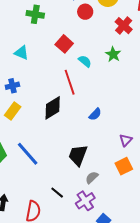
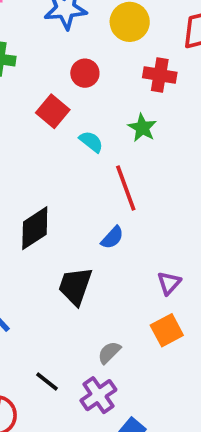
red circle: (85, 12) -> (85, 73), moved
red cross: (124, 26) -> (160, 75), turned -30
red line: (70, 82) -> (126, 188), moved
black trapezoid: (78, 155) -> (75, 286), moved

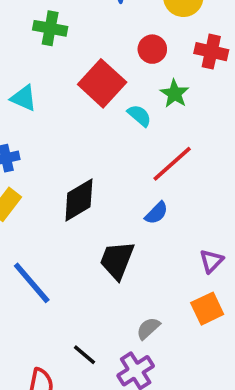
red circle: (85, 73) -> (152, 49), moved
red square: (53, 111) -> (102, 83), size x1.4
green star: (142, 128) -> (175, 94), moved
red line: (126, 188) -> (172, 164), turned 66

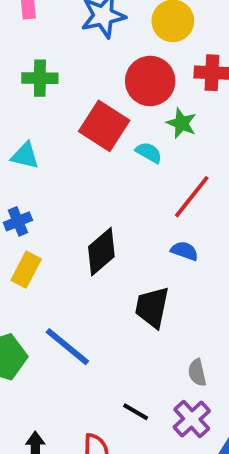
red circle: (152, 49) -> (150, 81), size x1.6
blue semicircle: (156, 213) -> (184, 251), turned -105
gray semicircle: (148, 328) -> (197, 373), turned -50

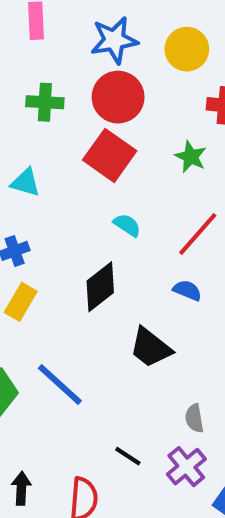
red circle: (150, 81) -> (118, 97), moved
cyan semicircle: (149, 153) -> (127, 225), moved
black trapezoid: (152, 307) -> (151, 348), turned -66

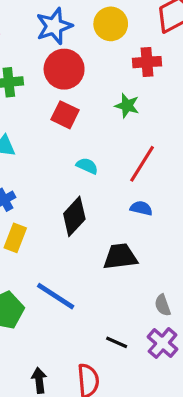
red square: (110, 155) -> (65, 115), size x0.7
black trapezoid: (151, 348) -> (120, 257), turned 144

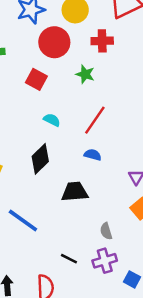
red circle: (64, 69) -> (54, 42), moved
purple cross: (163, 343) -> (105, 261), turned 30

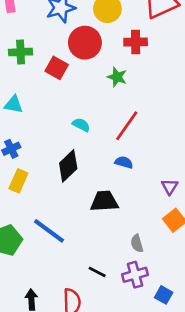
red square: (36, 79) -> (57, 68), moved

